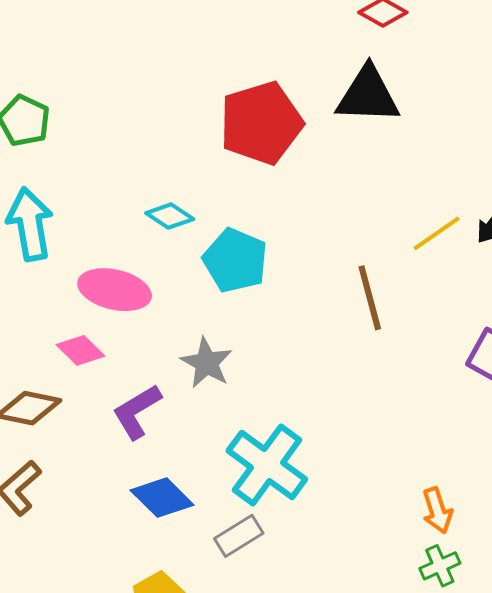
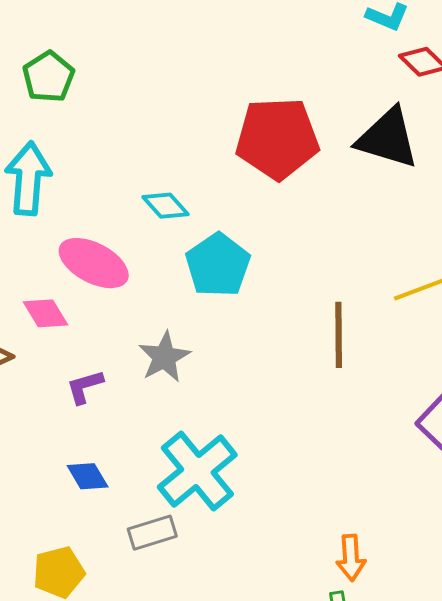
purple L-shape: (137, 412) -> (85, 387), size x0.7
blue diamond: (162, 498) -> (88, 476), size x0.7

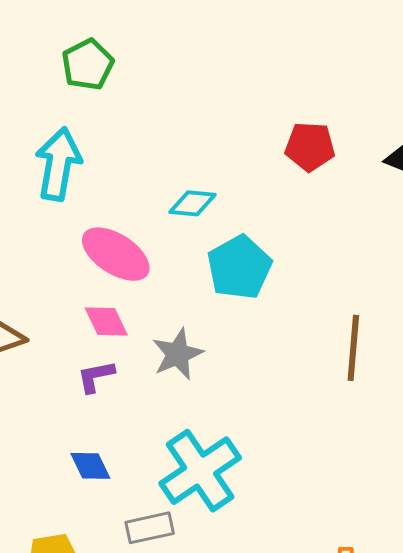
red pentagon: (277, 138) -> (310, 147), size x0.6
cyan diamond: (166, 206) -> (193, 203), turned -48
pink diamond: (45, 313) -> (106, 321), moved

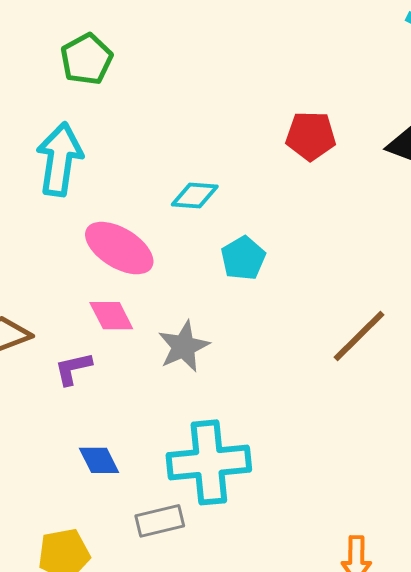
cyan pentagon: (239, 267) -> (243, 258), size x0.7
brown line: (353, 348) -> (359, 336), turned 42
purple L-shape: (96, 376) -> (73, 369), moved
cyan cross: (200, 471) -> (209, 462), turned 30

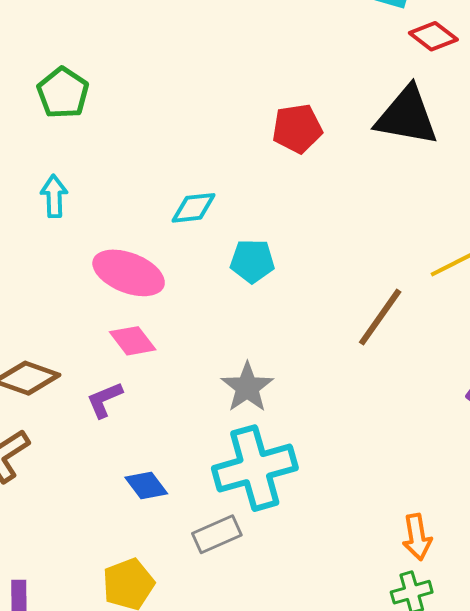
cyan arrow: (60, 159) -> (54, 196), size x0.6
cyan pentagon: (243, 258) -> (252, 261), turned -30
gray star: (184, 346) -> (247, 387), moved

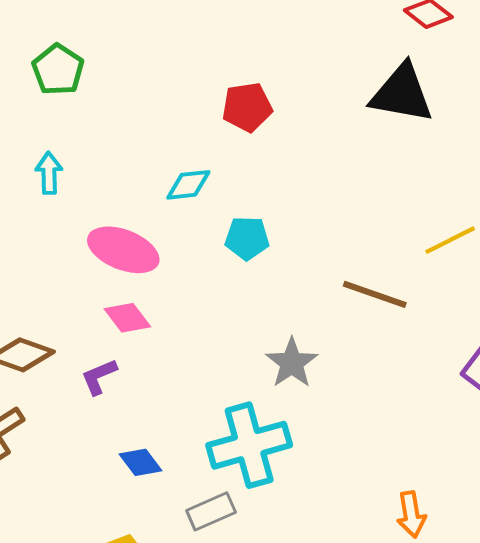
red pentagon: (297, 129) -> (247, 107), moved
brown line: (380, 317) -> (375, 294), turned 74
gray star: (247, 387) -> (292, 363), moved

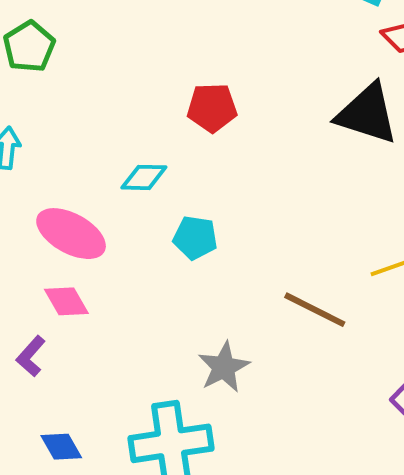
purple L-shape: (99, 377) -> (31, 356), turned -33

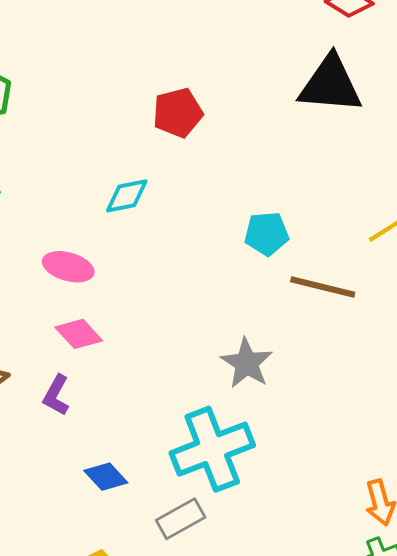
pink ellipse: (71, 234) -> (68, 267), size x0.7
cyan pentagon: (195, 238) -> (267, 234), moved

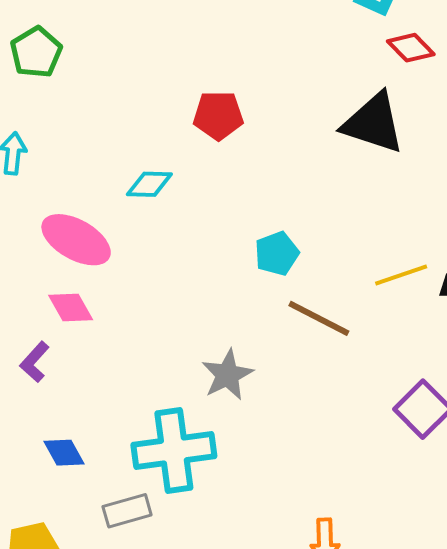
cyan pentagon: (267, 234) -> (277, 253), turned -30
pink ellipse: (68, 267) -> (76, 240), size x1.4

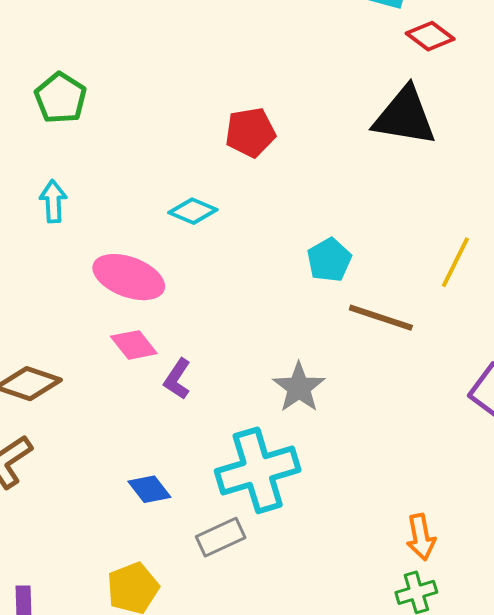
cyan diamond: (149, 184) -> (193, 211), turned 30
yellow line: (401, 275) -> (455, 262), turned -36
purple L-shape: (35, 362) -> (177, 379), moved

